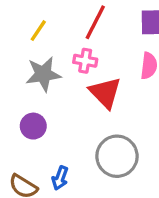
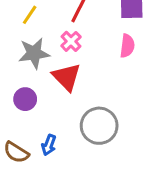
pink cross: (85, 61) -> (71, 41), turned 36
red triangle: (105, 93) -> (67, 77), moved

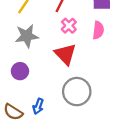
pink cross: (71, 41) -> (69, 26), moved
red triangle: (67, 77) -> (65, 54), moved

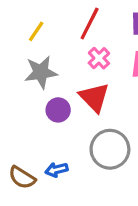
purple circle: (20, 71) -> (58, 110), moved
blue arrow: (38, 106) -> (57, 170), turned 56

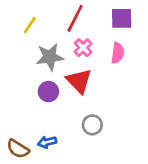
gray star: (41, 72) -> (50, 57), moved
gray circle: (110, 149) -> (92, 125), size x0.6

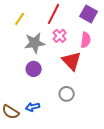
purple square: (122, 18) -> (89, 14), turned 30
red triangle: (79, 81) -> (72, 61), moved

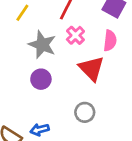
gray star: (35, 43) -> (42, 45), turned 30

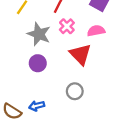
pink semicircle: (110, 41) -> (96, 31), turned -108

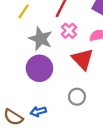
purple circle: (38, 63) -> (39, 68), size x1.5

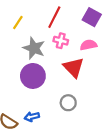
pink cross: (69, 31) -> (61, 41), turned -32

